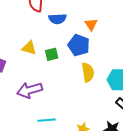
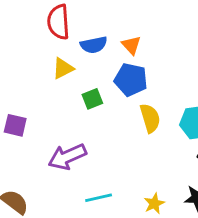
orange triangle: (91, 24) -> (131, 45), moved
yellow triangle: (29, 48) -> (63, 68), moved, turned -35

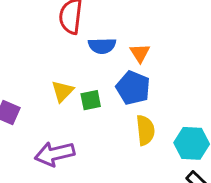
yellow triangle: (63, 68) -> (62, 91), moved, turned -30

